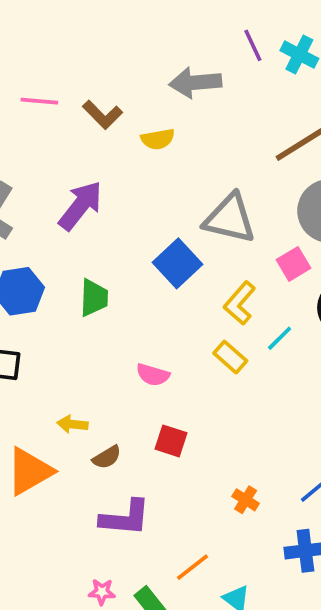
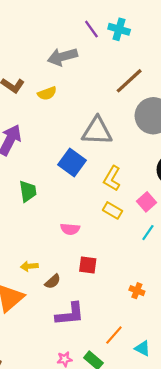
pink square: (294, 264) -> (147, 202), moved
cyan line: (280, 338) -> (148, 233), moved

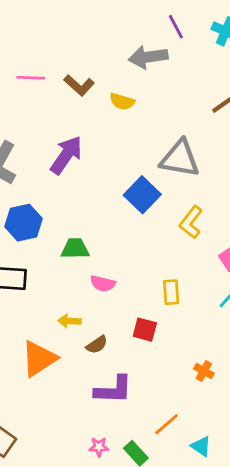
purple line: (91, 29) -> (176, 27), moved
yellow semicircle: (47, 93) -> (122, 102), turned 30
green trapezoid: (28, 191) -> (75, 249), moved, turned -90
yellow rectangle: (112, 210) -> (171, 292), moved, turned 48
pink semicircle: (70, 229) -> (103, 284), moved

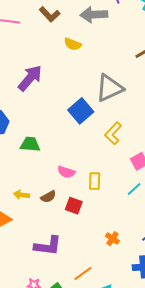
brown L-shape: (79, 85) -> (50, 14), moved
gray triangle: (180, 159) -> (109, 88), turned -40
pink semicircle: (103, 284) -> (66, 172), moved
brown semicircle: (97, 345) -> (48, 197), moved

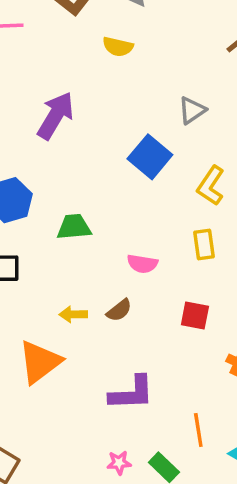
gray triangle: (109, 88) -> (192, 110), size x0.6
yellow rectangle: (95, 181) -> (204, 244), moved
red square: (74, 206) -> (195, 316), moved
orange line: (83, 273) -> (198, 430), turned -54

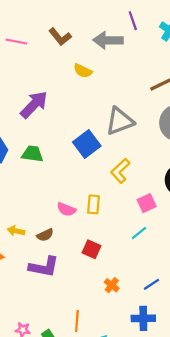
gray triangle: (192, 110) -> (120, 121), size x1.6
green trapezoid: (74, 227) -> (32, 154), moved
yellow rectangle: (204, 244) -> (93, 204), moved
purple L-shape: (132, 393) -> (44, 267), moved

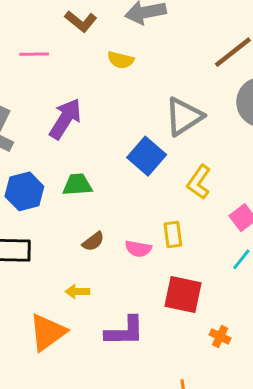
pink line: (16, 42) -> (34, 54), moved
brown semicircle: (45, 235) -> (93, 241), moved
red square: (92, 249) -> (183, 295), size x1.5

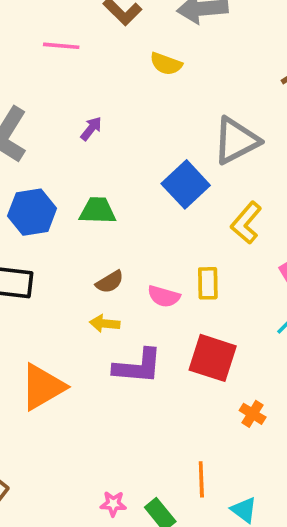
purple arrow: (65, 119) -> (91, 129), size x0.5
yellow arrow: (77, 292) -> (105, 324), moved
purple L-shape: (125, 331) -> (138, 366), moved

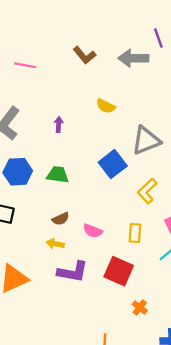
pink line: (61, 46) -> (25, 65), moved
yellow semicircle: (166, 64) -> (106, 106), moved
purple arrow: (91, 129) -> (59, 124), turned -40
yellow rectangle: (208, 283) -> (135, 233), moved

